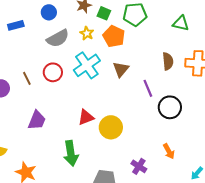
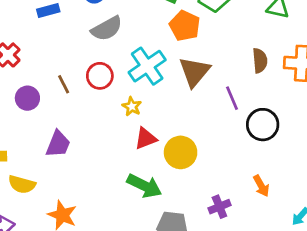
yellow star: (87, 33) -> (132, 106), moved
brown triangle: (121, 69) -> (194, 72), size x1.4
purple trapezoid: (37, 120) -> (58, 144), moved
green arrow: (71, 153) -> (144, 186), moved, turned -55
purple cross: (139, 166) -> (219, 207), turned 35

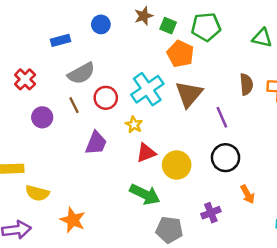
gray semicircle: (107, 29) -> (81, 73), moved
black circle: (263, 125) -> (226, 158), moved
purple trapezoid: (58, 144) -> (96, 143), moved

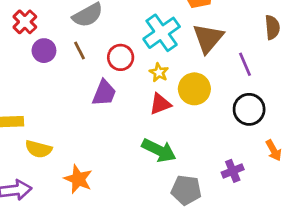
red circle: (106, 98) -> (121, 57), moved
purple circle: (42, 117) -> (44, 51), moved
yellow star: (134, 125) -> (159, 72), moved
yellow circle: (177, 165) -> (194, 89), moved

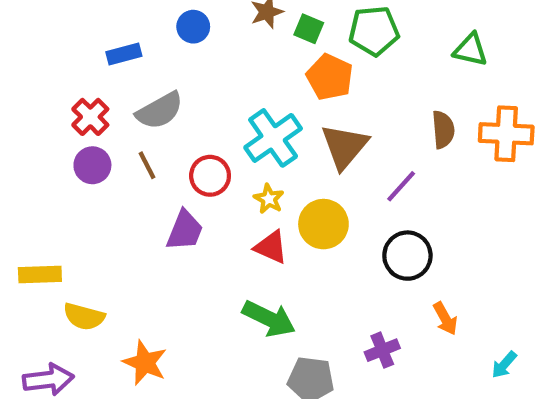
red cross: (25, 22) -> (90, 117), moved
purple line: (245, 64) -> (401, 186), turned 65
red triangle: (160, 104) -> (271, 247), turned 45

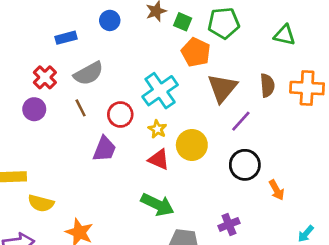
brown triangle: (344, 146) -> (222, 88), moved
purple circle: (92, 165) -> (34, 109), moved
orange arrow: (445, 319) -> (277, 190), moved

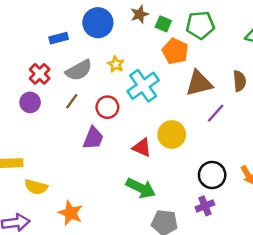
blue circle: (110, 20) -> (98, 23), size x1.6
brown triangle: (222, 88) -> (199, 83), turned 36
brown line: (81, 108) -> (72, 101), turned 63
yellow star: (157, 129) -> (116, 64), moved
black circle: (245, 165) -> (212, 175), moved

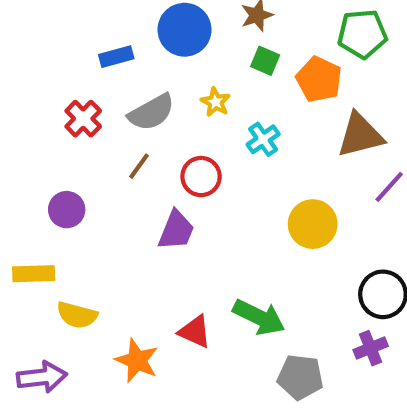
green square: (163, 24) -> (265, 61), moved
cyan cross: (143, 86) -> (263, 139), size x0.6
purple circle: (30, 102) -> (67, 210), moved
red triangle: (142, 148) -> (195, 332), moved

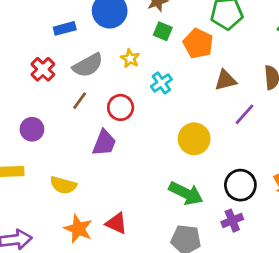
brown triangle: (360, 135) -> (225, 80), size x0.7
yellow semicircle: (77, 315) -> (63, 185), moved
green arrow: (259, 317) -> (186, 193), moved
red triangle: (195, 332) -> (116, 223), moved

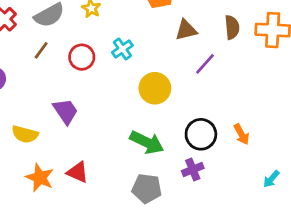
cyan cross: (161, 83) -> (122, 49), moved
purple trapezoid: (104, 143) -> (66, 111), moved, turned -56

